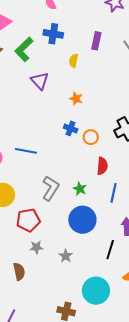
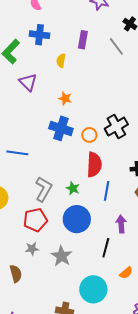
blue cross: (71, 128) -> (61, 128), size x1.6
orange circle: (91, 137) -> (89, 135), moved
red semicircle: (102, 166) -> (94, 165), size x1.4
red pentagon: (28, 220) -> (35, 220), moved
gray star: (66, 256) -> (62, 256), size x1.5

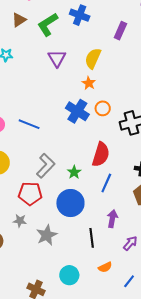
yellow semicircle: (61, 61) -> (93, 58), moved, size x1.5
orange circle: (89, 135) -> (103, 108), moved
black line: (106, 248) -> (92, 238), turned -36
cyan circle: (93, 289) -> (69, 275), size x0.7

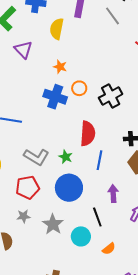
yellow semicircle: (93, 58) -> (57, 29), moved
gray L-shape: (46, 166) -> (36, 157), turned 90
orange semicircle: (105, 267) -> (109, 249), moved
cyan circle: (69, 275) -> (81, 236), moved

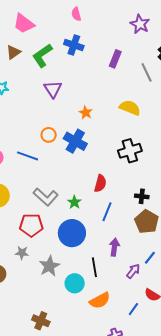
yellow semicircle: (57, 29) -> (130, 108), moved, turned 90
orange circle: (79, 88) -> (49, 135), moved
red semicircle: (88, 134) -> (100, 183), size x0.7
orange semicircle: (109, 249) -> (100, 301), size x1.5

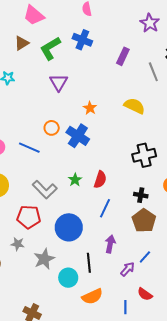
black cross: (130, 151) -> (144, 155), moved
green star: (74, 202) -> (75, 180), moved
blue line: (133, 309) -> (125, 307), turned -40

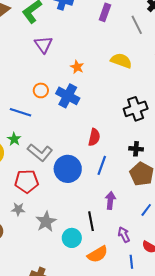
green star: (75, 180) -> (14, 139), moved
blue circle: (69, 227) -> (68, 169), moved
purple arrow: (128, 269) -> (124, 235), moved, turned -63

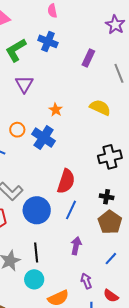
red semicircle: (94, 137) -> (66, 181), size x1.4
black line: (91, 221) -> (36, 252), moved

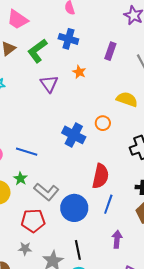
orange star: (56, 110) -> (79, 72), moved
orange circle: (17, 130) -> (103, 123), moved

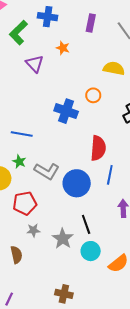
red pentagon: (33, 221) -> (25, 203), moved

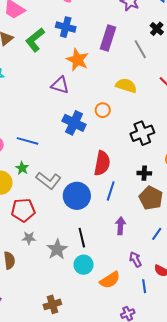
purple rectangle: (91, 23) -> (108, 38), size x1.4
orange star: (63, 48) -> (77, 60), size x1.6
purple triangle: (35, 64) -> (60, 85), moved, turned -36
brown cross: (64, 294) -> (52, 304), turned -36

